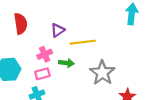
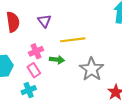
purple triangle: (58, 30) -> (44, 21), moved, turned -32
pink rectangle: (42, 74) -> (34, 70), turned 72

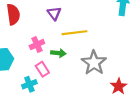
purple triangle: (44, 21) -> (54, 13), moved
pink rectangle: (34, 70) -> (42, 69), moved

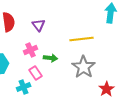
purple triangle: (54, 13) -> (39, 25), moved
yellow line: (75, 33) -> (82, 39), moved

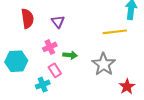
yellow line: (82, 39) -> (115, 32), moved

